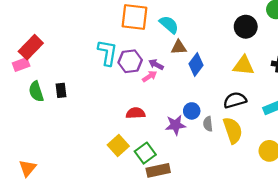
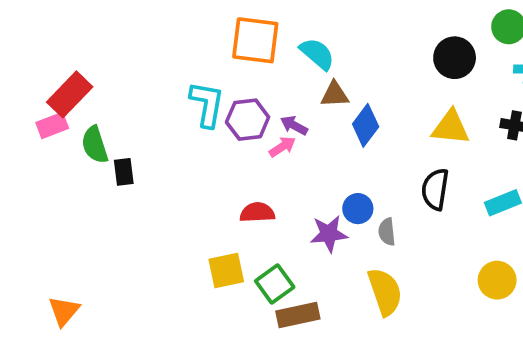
green semicircle: (36, 91) -> (95, 145), moved
black semicircle: (235, 100) -> (435, 189), turned -65
yellow semicircle: (233, 130) -> (385, 292), moved
yellow square: (118, 145) -> (226, 270), turned 30

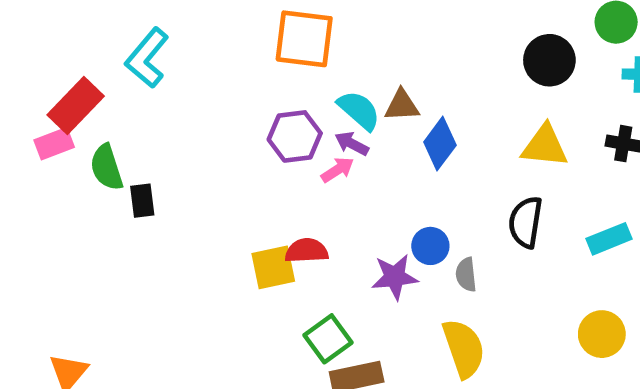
cyan semicircle: (317, 54) -> (359, 110), moved
cyan L-shape: (207, 104) -> (147, 58), moved, turned -150
yellow square: (226, 270) -> (273, 267), moved

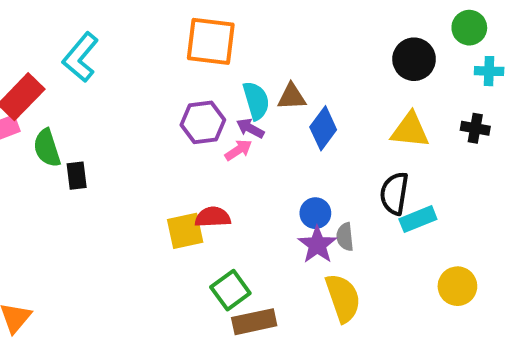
cyan semicircle: (359, 110) -> (256, 101), turned 33
cyan rectangle: (609, 239) -> (418, 219), moved
purple star: (395, 277) -> (317, 245), moved, turned -30

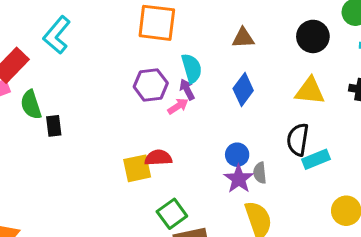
brown triangle: (292, 97) -> (243, 38), moved
purple arrow: (250, 128) -> (187, 89), turned 35

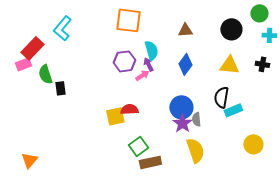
blue circle: (237, 155) -> (181, 107), size x1.5

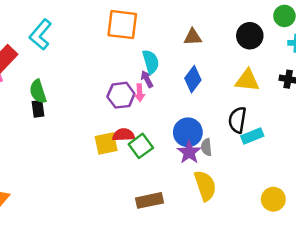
purple hexagon: (124, 61) -> (121, 95), moved
green semicircle: (45, 74) -> (38, 91), moved
pink arrow: (142, 75) -> (140, 93), turned 120
yellow circle: (253, 144) -> (273, 199), moved
green square: (138, 146) -> (141, 146), moved

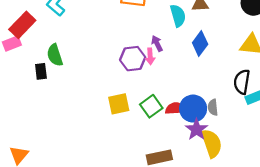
cyan semicircle: (151, 62) -> (178, 16), moved
black rectangle: (38, 109) -> (41, 71), moved
blue circle: (188, 132) -> (193, 109), moved
red semicircle: (123, 135) -> (176, 109), moved
purple star: (189, 152) -> (197, 129), moved

